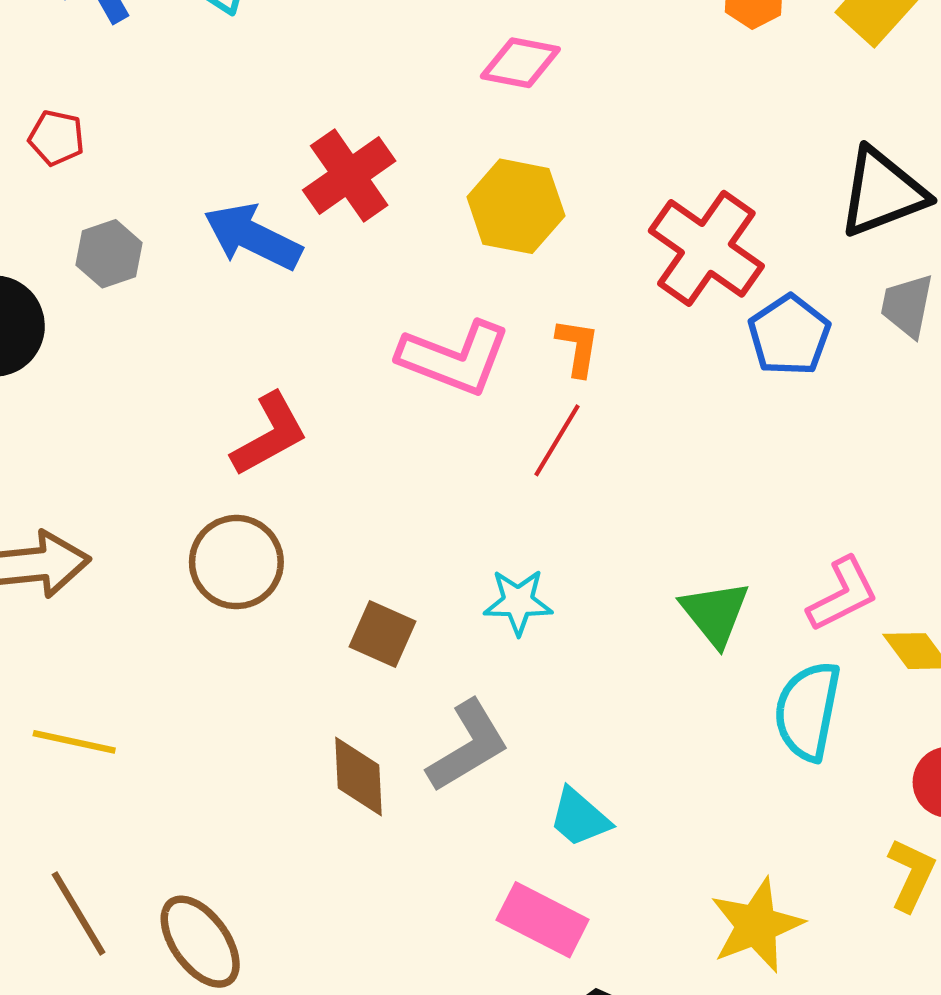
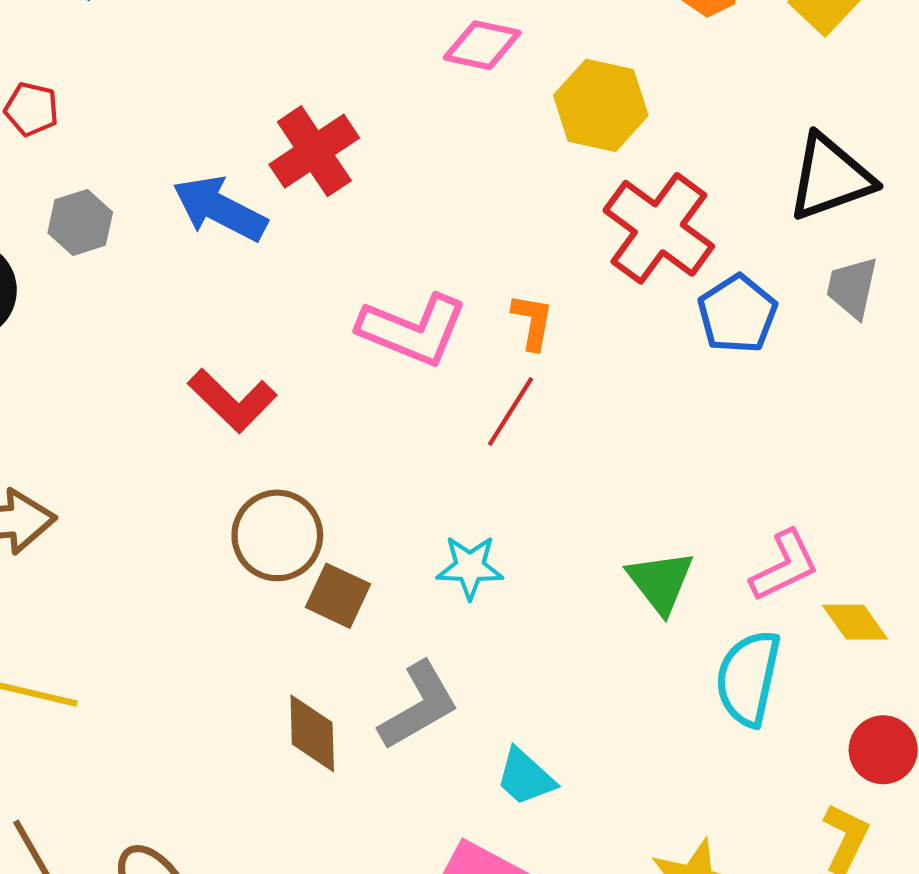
yellow hexagon: (516, 206) -> (601, 105), moved
red L-shape: (269, 435) -> (232, 400), turned 72
brown circle: (236, 562) -> (277, 535), moved

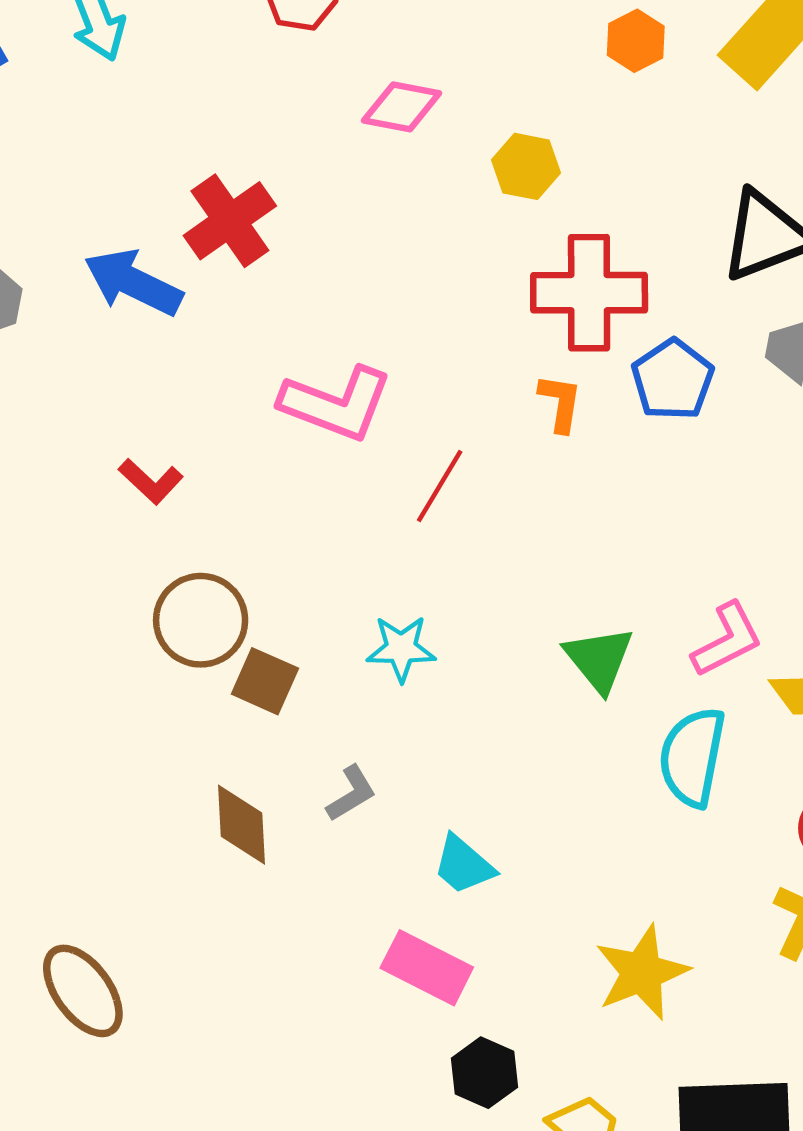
yellow hexagon: (601, 105) -> (526, 166), size x0.7
red cross: (659, 228) -> (589, 293), turned -35
orange L-shape: (532, 322) -> (560, 403), moved
red L-shape: (232, 400) -> (151, 481), size x0.7
gray L-shape: (419, 706) -> (351, 793), size x0.6

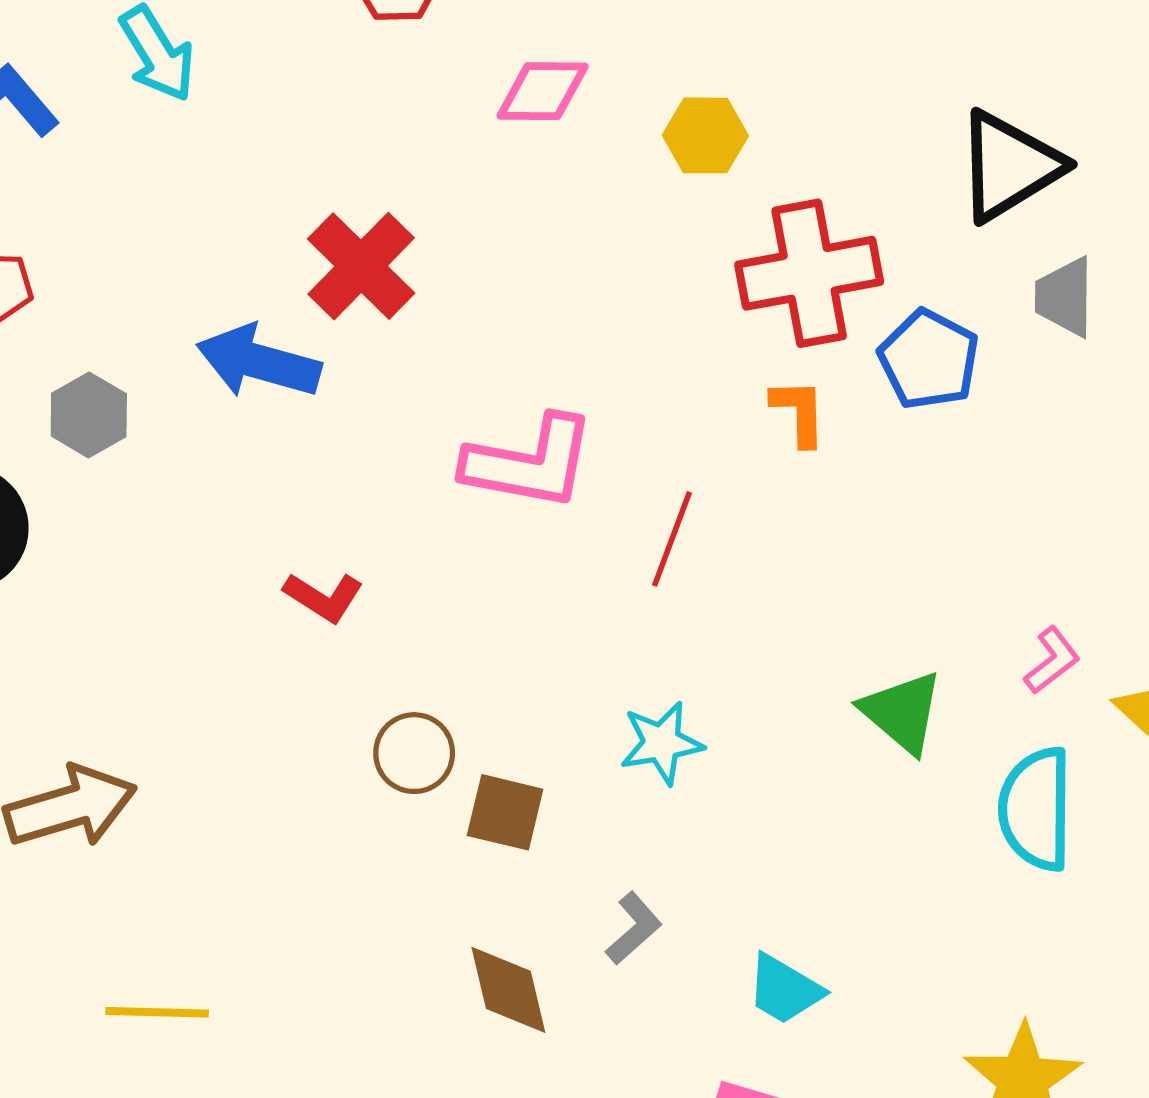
brown circle: (201, 620) -> (414, 753), size x0.7
pink L-shape: (727, 640) -> (1052, 660), size x0.7

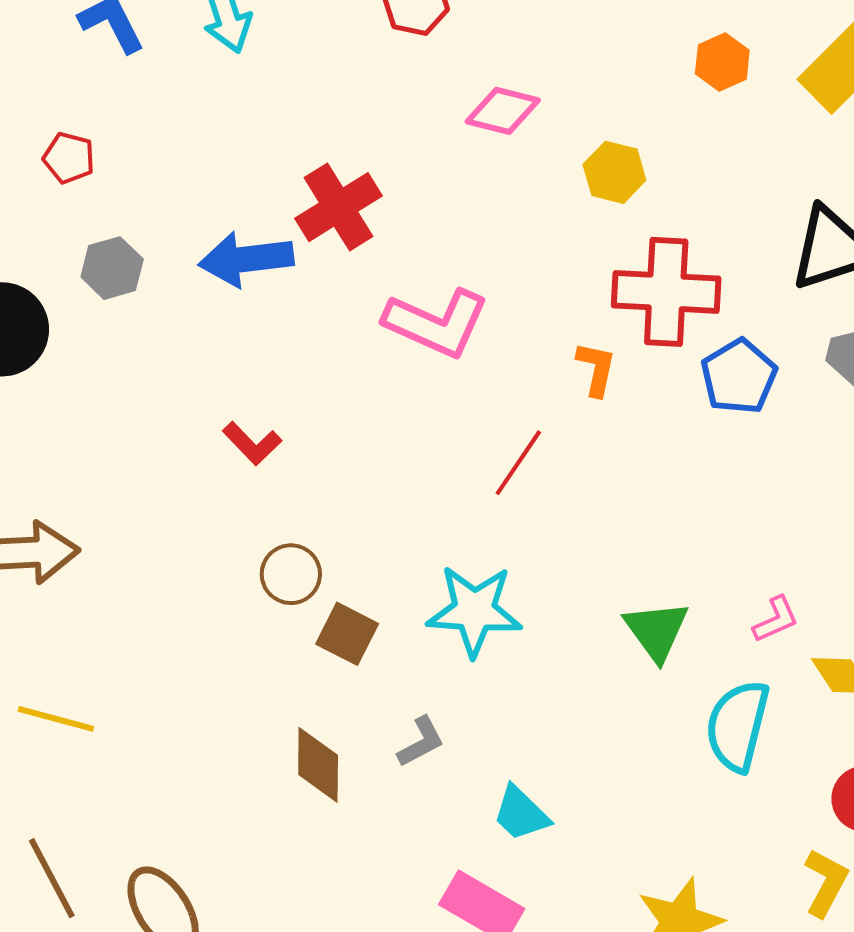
blue arrow: (259, 362) -> (246, 259), turned -36
orange L-shape: (799, 412) -> (596, 369), moved
pink L-shape: (529, 463) -> (436, 323), moved
cyan star: (662, 743) -> (474, 611), size x1.5

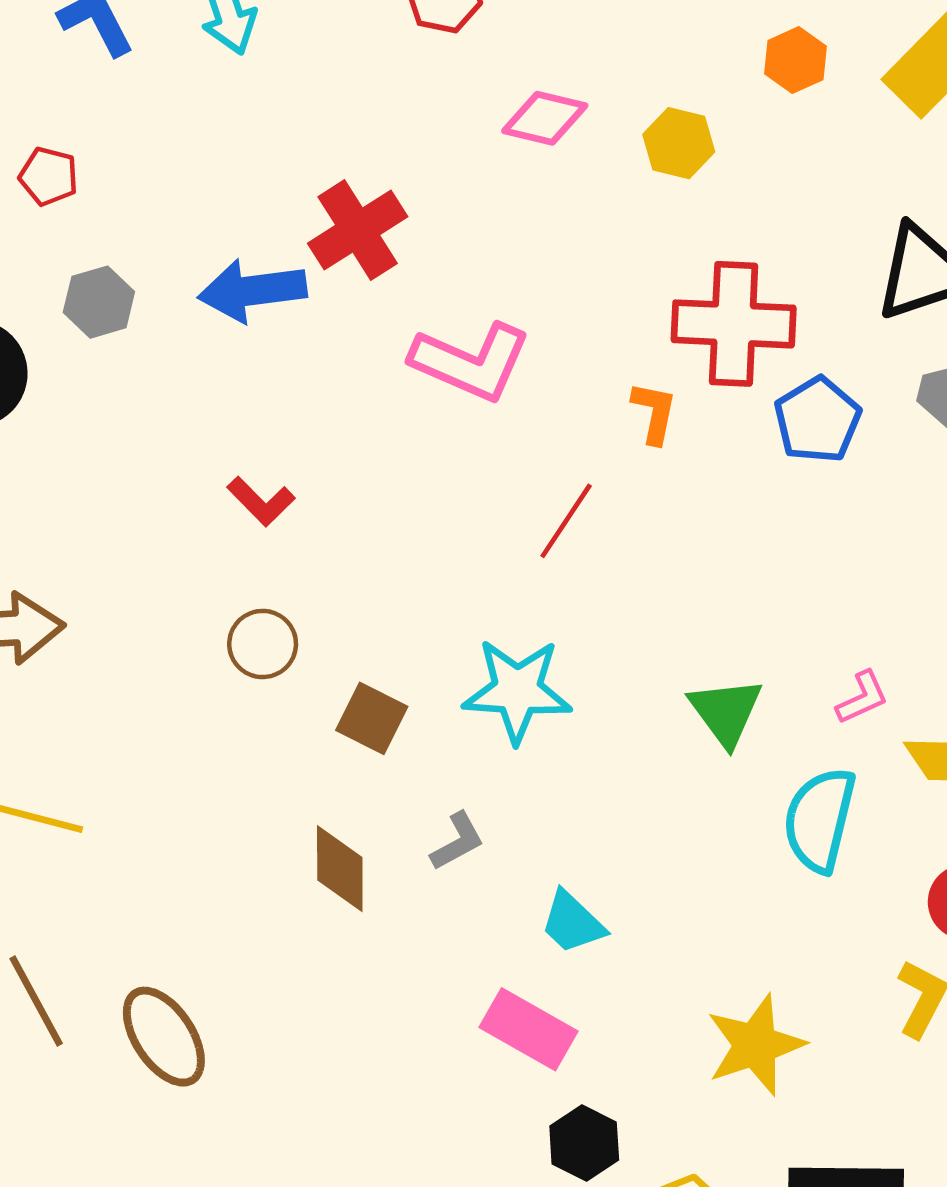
yellow hexagon: (614, 172) -> (679, 143), moved
brown circle: (291, 574) -> (263, 644), moved

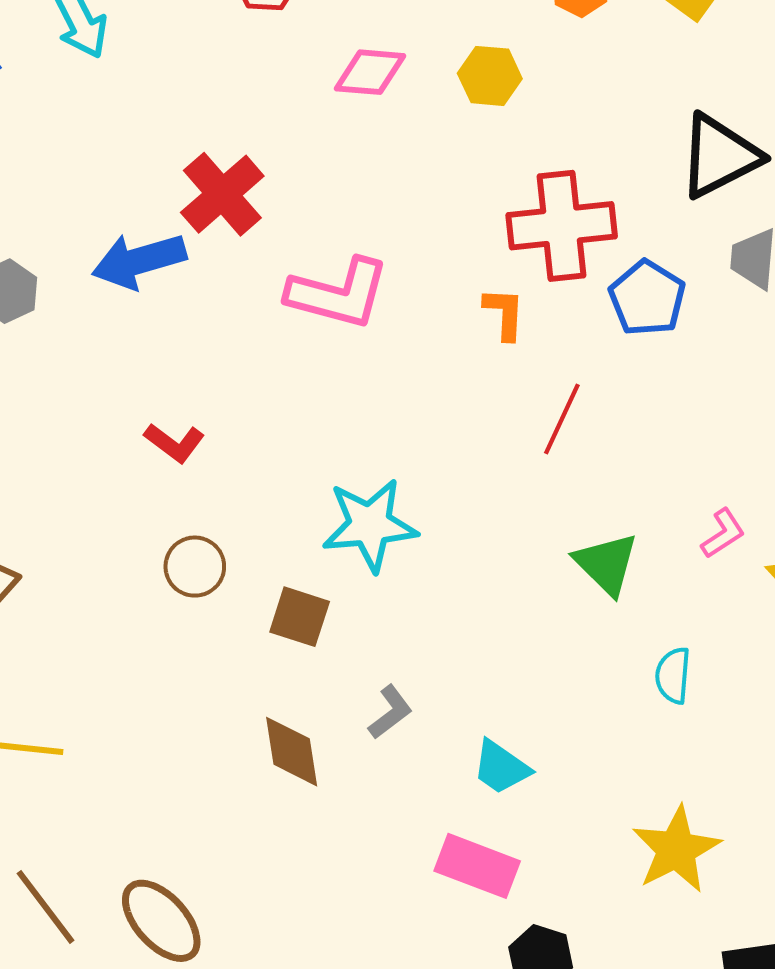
red line: (566, 521) -> (562, 419), moved
cyan star: (517, 691) -> (370, 525), moved
cyan semicircle: (820, 820) -> (673, 675), moved, size x0.6

